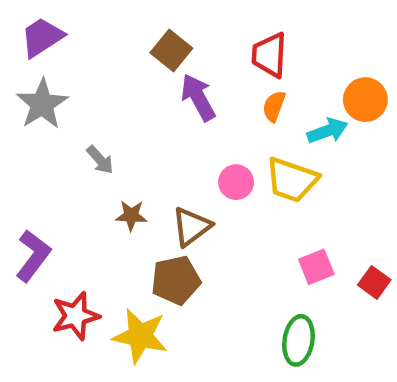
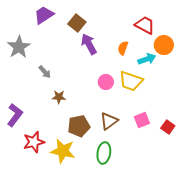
purple trapezoid: (42, 37) -> (44, 15), moved
red trapezoid: (269, 55) -> (145, 25), moved, turned 115
brown triangle: (191, 227) -> (109, 121), moved
green ellipse: (298, 340) -> (104, 153), moved

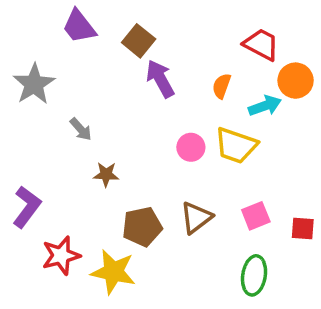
purple trapezoid: (44, 15) -> (79, 26), turned -95
red square: (168, 127) -> (303, 228), turned -32
green ellipse: (104, 153) -> (254, 275), moved

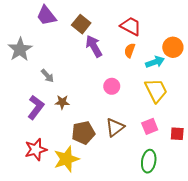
red trapezoid: (261, 44) -> (131, 26), moved
yellow trapezoid: (236, 145) -> (156, 90), moved, turned -135
purple L-shape: (27, 207) -> (36, 107), moved
yellow star: (113, 272) -> (66, 159), turned -30

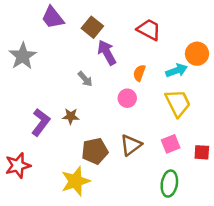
orange semicircle: (130, 50) -> (139, 73), moved
gray arrow: (47, 76) -> (85, 79), moved
red star: (36, 150) -> (18, 166), moved

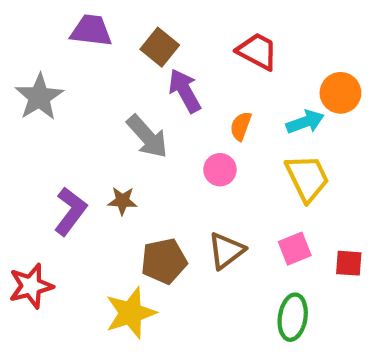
purple trapezoid: (53, 18) -> (91, 31), turned 135
gray arrow: (85, 79) -> (147, 136), size x1.6

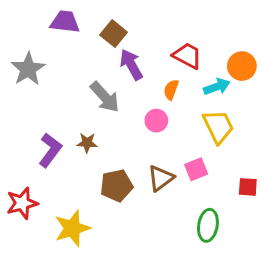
red trapezoid: (257, 51) -> (187, 56), moved
pink square: (295, 249) -> (196, 169), moved
yellow star: (131, 313) -> (72, 228), moved

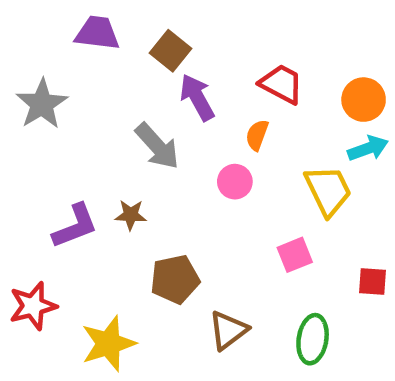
cyan arrow: (217, 87) -> (368, 148), moved
purple L-shape: (50, 150) -> (75, 226), turned 32
brown triangle: (161, 178) -> (228, 330), moved

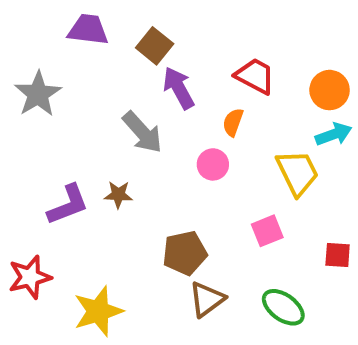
brown pentagon: (175, 279) -> (185, 253), moved
green ellipse: (313, 339) -> (283, 307), turned -63

